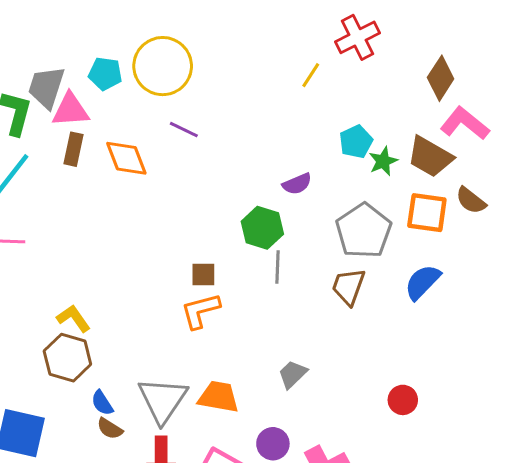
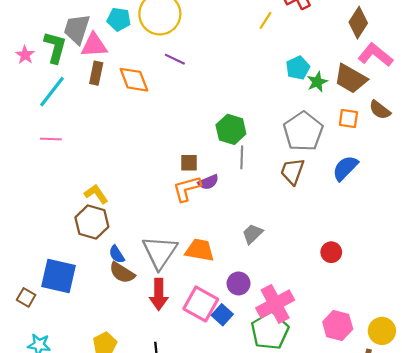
purple semicircle: (297, 184) -> (208, 182), moved
orange square: (427, 213) -> (348, 119), size x0.7
brown semicircle: (110, 429) -> (122, 273), size x1.4

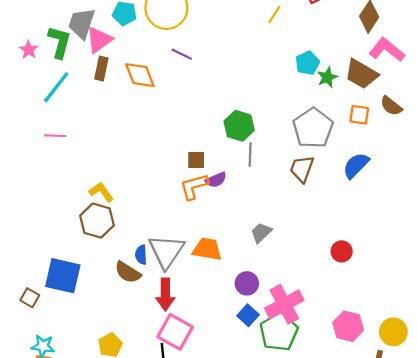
pink triangle: (94, 45) -> (99, 40), turned -32
blue semicircle: (117, 254) -> (141, 255), moved, turned 30
pink square: (201, 304) -> (175, 332), moved
blue square: (222, 315) -> (248, 315), moved

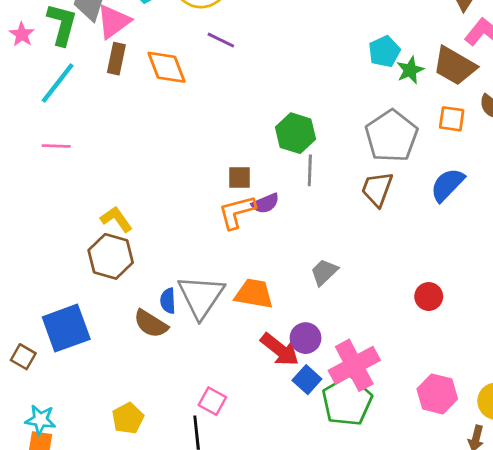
blue square: (63, 276) -> (66, 328), turned -33
red arrow: (165, 294) -> (280, 350), moved, turned -52
pink square: (175, 332) -> (212, 401), size x0.6

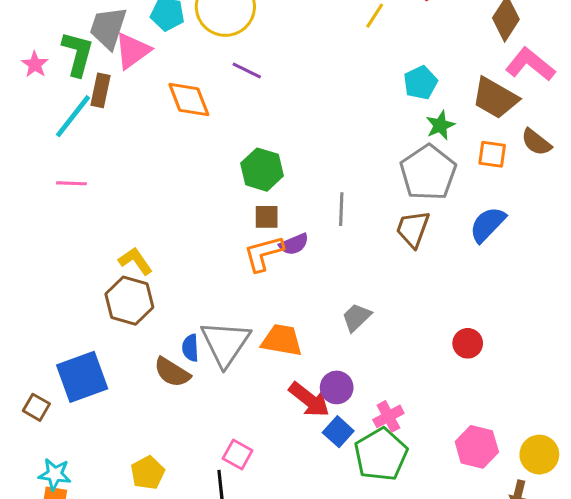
brown rectangle: (116, 59) -> (100, 90), moved
green star: (410, 70) -> (440, 125), moved
green hexagon: (295, 133) -> (262, 170), moved
pink cross: (354, 365) -> (388, 416), size x0.6

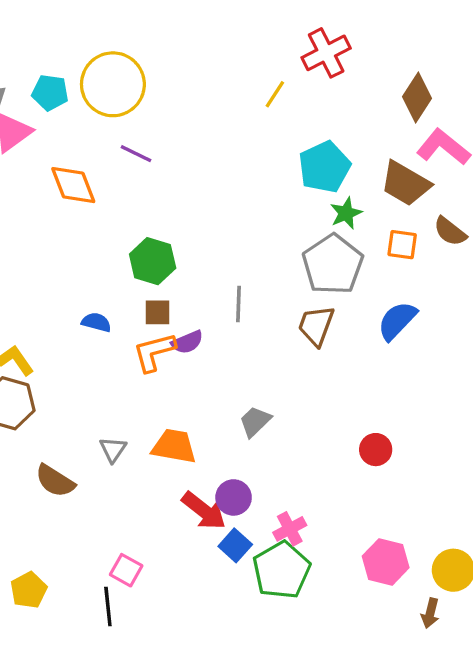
cyan pentagon: (420, 83) -> (324, 167), size x1.4
gray triangle: (225, 343) -> (113, 450), size x0.5
blue semicircle: (190, 348) -> (96, 322), moved, turned 108

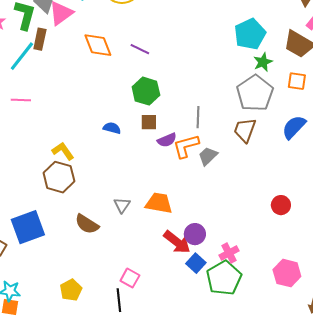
purple line: (136, 154) -> (140, 49), moved
orange L-shape: (154, 352) -> (186, 146), moved
gray trapezoid: (255, 421) -> (208, 156), moved

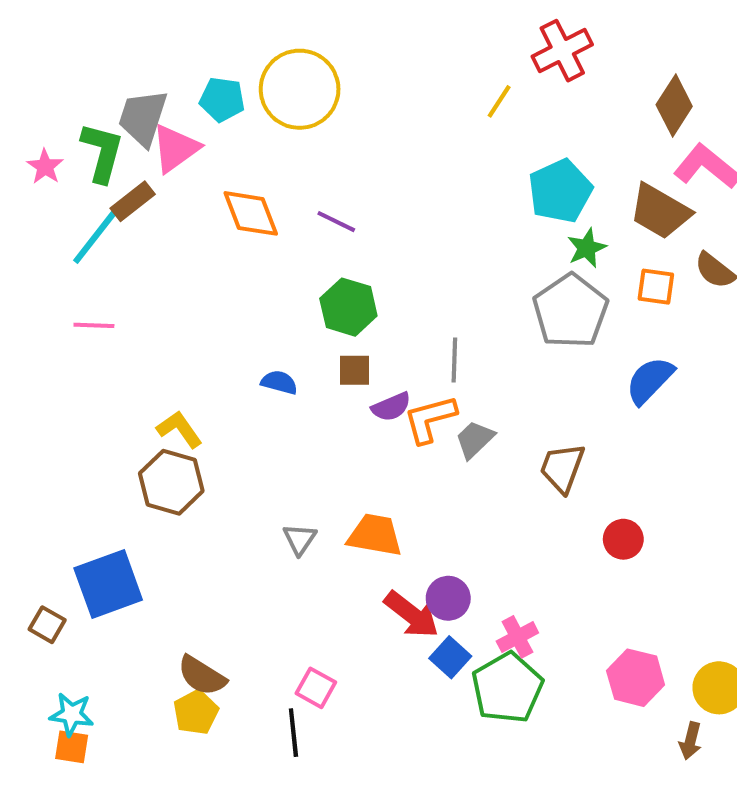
brown rectangle: (40, 39) -> (133, 201), turned 40
brown trapezoid: (245, 130) -> (562, 468), moved
brown semicircle: (87, 224) -> (202, 676), moved

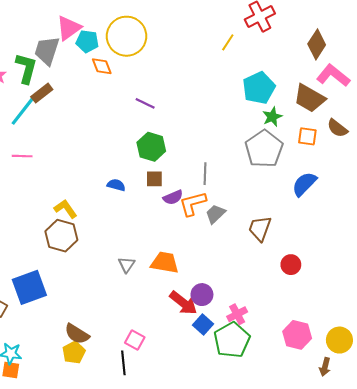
pink triangle: (175, 148) -> (69, 28), moved
orange diamond: (251, 213) -> (102, 66), moved, size x0.7

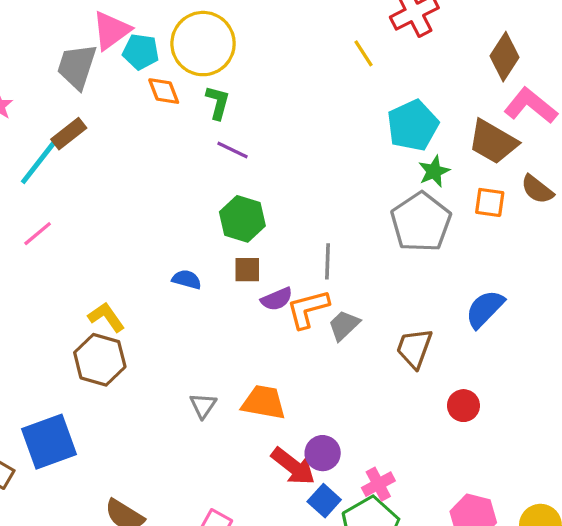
yellow line: (228, 42) -> (364, 53), turned -66
green L-shape: (26, 68) -> (218, 103), moved, size x0.7
pink line: (22, 156) -> (38, 234), turned -42
blue semicircle: (304, 184) -> (485, 309), moved

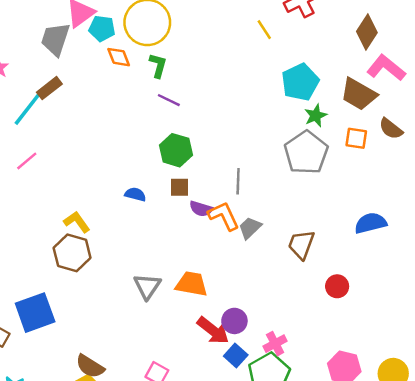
purple semicircle: (277, 299) -> (201, 209), turned 40
orange L-shape: (308, 309) -> (224, 216), turned 80
blue semicircle: (485, 309) -> (371, 223), moved, turned 32
gray triangle: (203, 406) -> (147, 286), size x1.4

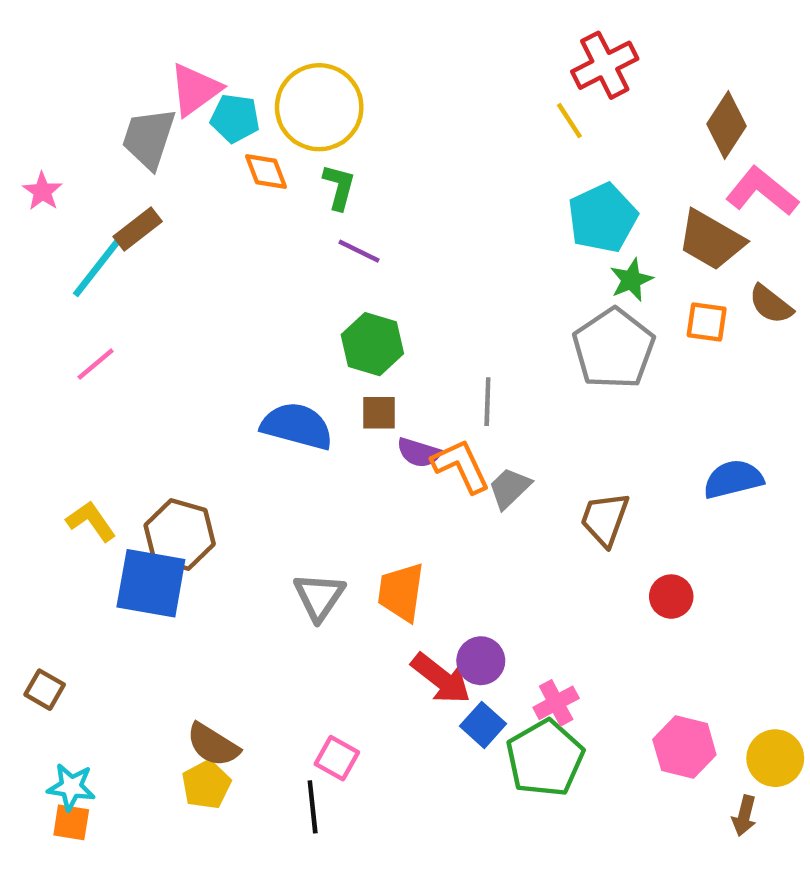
yellow line: (264, 30) -> (569, 121), moved
blue semicircle: (135, 194) -> (297, 426), size x1.8
yellow L-shape: (77, 222) -> (91, 521), moved
orange trapezoid: (191, 284) -> (401, 592), turned -92
blue square: (35, 313) -> (151, 583), moved, turned 30

